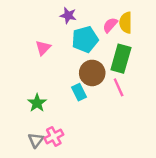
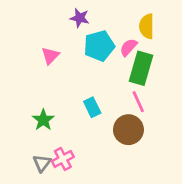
pink semicircle: (110, 25) -> (128, 47), moved
brown circle: (92, 73) -> (128, 130), moved

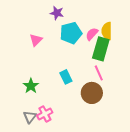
yellow semicircle: (147, 26) -> (107, 31), moved

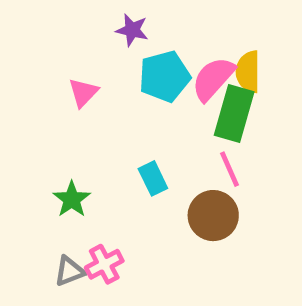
pink semicircle: (92, 34) -> (213, 79), size x1.5
gray triangle: (30, 117) -> (69, 271), turned 32

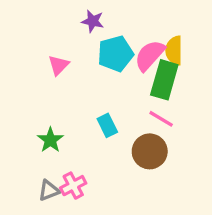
pink line: (229, 169) -> (161, 119), turned -35

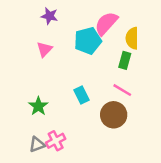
purple star: (93, 21) -> (49, 16), moved
pink semicircle: (150, 55) -> (106, 23), moved
green rectangle: (164, 80) -> (125, 60), size x0.6

